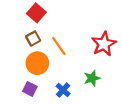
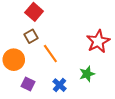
orange line: (59, 46) -> (50, 54), moved
orange circle: (37, 63) -> (14, 60), moved

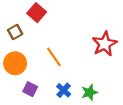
brown square: (31, 36) -> (15, 32), moved
green star: (87, 74) -> (89, 92), moved

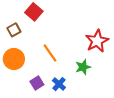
purple square: (30, 89) -> (37, 83), moved, turned 32
green star: (89, 92) -> (83, 67), moved

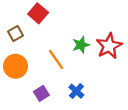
green star: (83, 67) -> (81, 45), moved
blue cross: (59, 84) -> (76, 91), moved

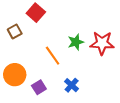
red star: (109, 46) -> (102, 43), turned 30
orange circle: (15, 66) -> (15, 75), moved

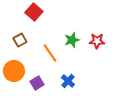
brown square: (15, 31) -> (20, 40), moved
red star: (102, 43) -> (97, 41), size x0.7

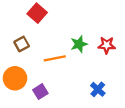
orange line: (50, 53) -> (55, 58), turned -66
blue cross: (68, 81) -> (98, 89), moved

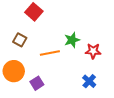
brown square: (22, 44) -> (20, 40), turned -32
red star: (107, 45) -> (93, 51), moved

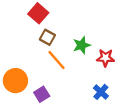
brown square: (20, 40) -> (47, 37), moved
orange line: (50, 53) -> (56, 60), turned 60

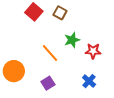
brown square: (47, 37) -> (60, 13), moved
purple square: (42, 94) -> (48, 83), moved

